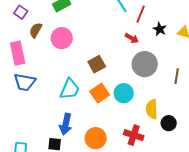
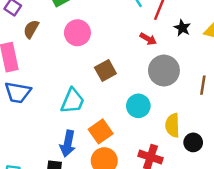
pink circle: (62, 38) -> (77, 33), moved
orange square: (100, 93) -> (101, 131), moved

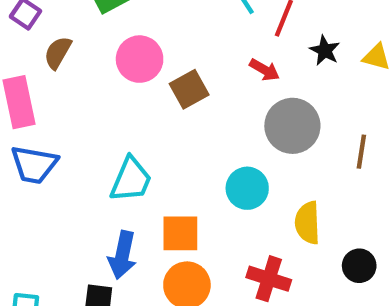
brown square: (105, 71) -> (189, 89), moved
orange square: (101, 131) -> (180, 233), turned 35
black circle: (193, 142) -> (359, 266), moved

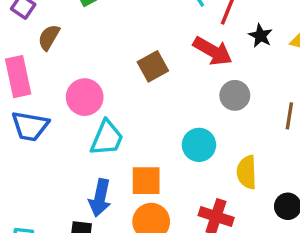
pink circle: (140, 59) -> (85, 97), moved
red arrow: (264, 70) -> (213, 51), size x1.6
gray circle: (292, 126) -> (235, 95), size x0.7

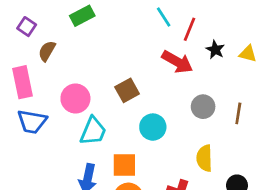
brown square: (153, 66) -> (127, 90), moved
gray circle: (235, 95) -> (203, 107), moved
cyan circle: (199, 145) -> (153, 127), moved

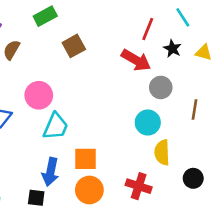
cyan line: (164, 17) -> (183, 17), moved
brown square: (127, 90) -> (74, 46), moved
gray circle: (203, 107) -> (161, 87), moved
cyan circle: (153, 127) -> (148, 123), moved

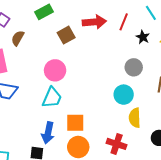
red arrow: (136, 60) -> (94, 22), moved, turned -35
pink circle: (39, 95) -> (55, 70), moved

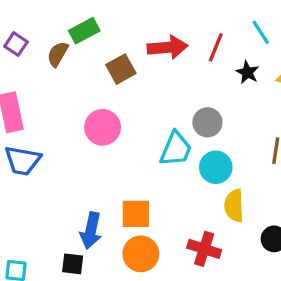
brown semicircle: (18, 38) -> (58, 54), moved
gray circle: (134, 67) -> (207, 122), moved
cyan trapezoid: (52, 98) -> (176, 149), moved

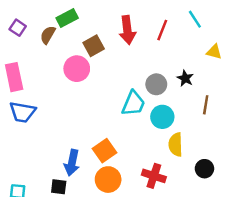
red arrow: (167, 47) -> (127, 30), turned 88
black star: (247, 72) -> (185, 78), moved
pink circle: (103, 127) -> (77, 69), moved
orange square: (136, 214) -> (104, 151), turned -35

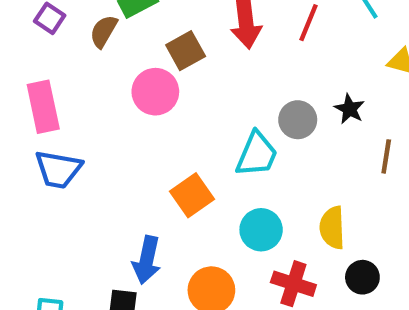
cyan circle: (162, 117) -> (261, 230), moved
orange square: (104, 151) -> (192, 195), moved
black circle: (204, 169) -> (362, 277), moved

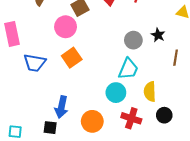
cyan trapezoid: (257, 154) -> (128, 69), moved
blue trapezoid: (58, 169) -> (35, 63), moved
orange square: (192, 195) -> (72, 58), moved

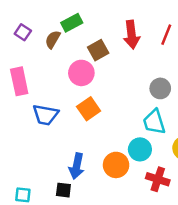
cyan trapezoid: (128, 69) -> (154, 122), turned 140
orange circle: (92, 121) -> (116, 165), moved

